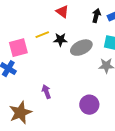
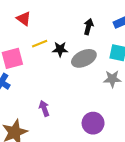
red triangle: (62, 12) -> (24, 19), moved
black arrow: (96, 16) -> (88, 27), moved

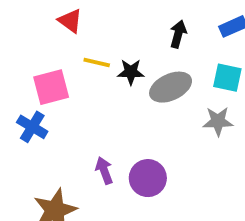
yellow line: (40, 44) -> (97, 62), turned 35
purple circle: (93, 123) -> (148, 178), moved

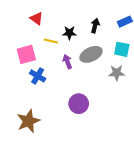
black star: (131, 72) -> (69, 33), moved
blue cross: (32, 127) -> (38, 76), moved
purple arrow: (104, 170) -> (67, 62), moved

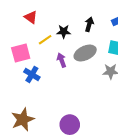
yellow line: (51, 41) -> (45, 40), turned -48
purple circle: (79, 104) -> (70, 125), moved

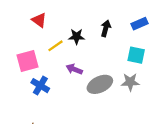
gray ellipse: (85, 53) -> (100, 84), moved
purple arrow: (62, 60) -> (74, 69), turned -48

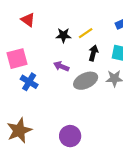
black arrow: (106, 28) -> (93, 53), moved
yellow line: (55, 46) -> (86, 33), moved

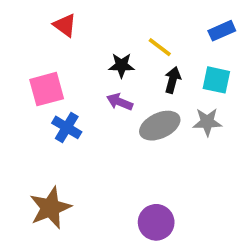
yellow line: (86, 33) -> (160, 47), turned 72
black star: (63, 35) -> (121, 65), moved
purple circle: (70, 136) -> (156, 222), moved

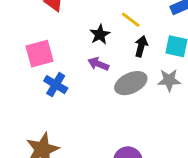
black star: (121, 65) -> (100, 34), turned -30

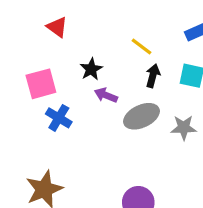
black star: (100, 34) -> (91, 69), moved
gray star: (169, 80) -> (184, 128), moved

